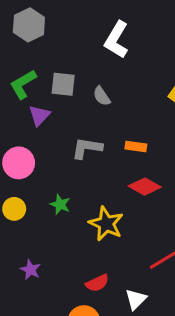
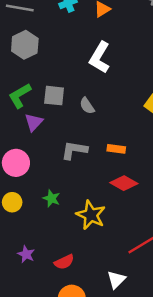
red semicircle: (97, 283) -> (64, 262), moved

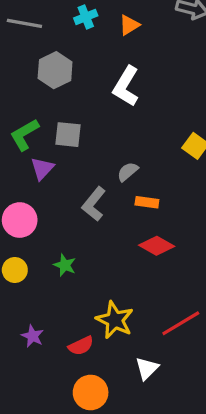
gray hexagon: (25, 45) -> (55, 70), moved
gray semicircle: (87, 106) -> (128, 172), moved, turned 84
gray L-shape: (74, 150) -> (94, 204), turned -60
yellow star: (91, 215) -> (115, 320), moved

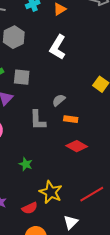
gray L-shape: (94, 204) -> (38, 120), turned -40
green star: (65, 265) -> (26, 164), moved

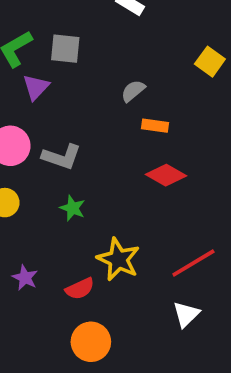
gray L-shape: (38, 120) -> (62, 157), moved, turned -70
white triangle: (71, 222) -> (186, 314), moved

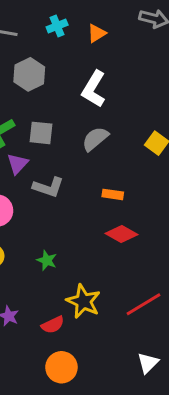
gray semicircle: (133, 91) -> (95, 139), moved, size x1.4
gray L-shape: (62, 157) -> (48, 187), moved
white triangle: (186, 314) -> (148, 363), moved

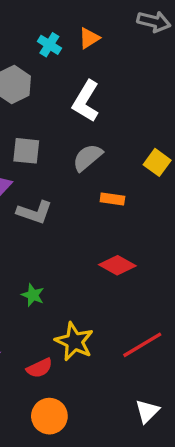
cyan cross: (57, 26) -> (49, 45), moved, turned -36
orange rectangle: (113, 194) -> (112, 199), moved

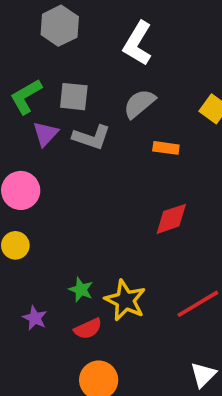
gray L-shape: (34, 212) -> (92, 137), moved
red diamond: (117, 265) -> (171, 219), turned -48
green star: (33, 295) -> (81, 290), moved

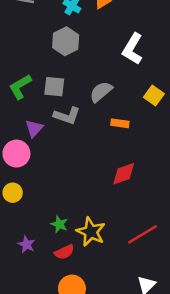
gray hexagon: (60, 26) -> (66, 41), moved
white L-shape: (138, 43) -> (132, 49), moved
purple triangle: (45, 134) -> (34, 128), moved

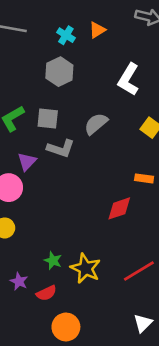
orange rectangle: (120, 123) -> (144, 178), moved
red semicircle: (64, 252) -> (46, 293), moved

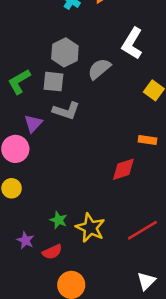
gray hexagon: (59, 72) -> (65, 52), moved
gray semicircle: (96, 124) -> (99, 69), moved

